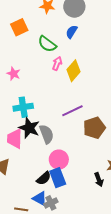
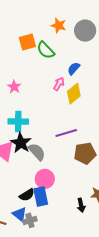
blue semicircle: (72, 32) -> (74, 68), moved
green semicircle: (47, 44) -> (46, 50), moved
gray semicircle: (47, 134) -> (37, 152), turned -30

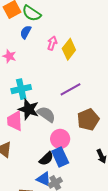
blue semicircle: (74, 68) -> (26, 32), moved
brown pentagon: (85, 153) -> (88, 120), moved

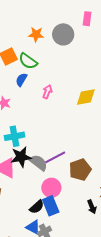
yellow diamond: (69, 49) -> (86, 97), moved, turned 40
purple line: (71, 89) -> (55, 157), moved
black star: (29, 109) -> (21, 157), turned -30

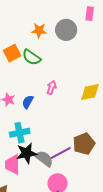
blue semicircle: (21, 80) -> (28, 102), moved
brown pentagon: (80, 170) -> (84, 144), moved

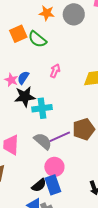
blue semicircle: (28, 102) -> (23, 78), moved
cyan cross: (20, 133) -> (42, 108), moved
black star: (27, 153) -> (25, 97), moved

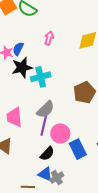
purple line: (60, 137) -> (44, 125), moved, turned -45
gray semicircle: (43, 141) -> (46, 109), turned 102
blue rectangle: (53, 185) -> (78, 149), moved

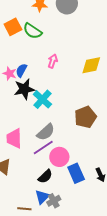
cyan cross: (41, 77) -> (42, 99), turned -36
purple line: (44, 125) -> (43, 147), turned 40
blue triangle: (45, 174) -> (42, 197), turned 49

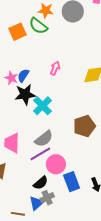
green semicircle: (32, 31) -> (38, 26), moved
gray cross: (54, 201) -> (47, 198), moved

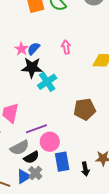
pink arrow: (55, 68) -> (66, 47), turned -40
gray semicircle: (44, 139) -> (20, 148), moved
gray cross: (47, 198) -> (35, 173), turned -32

